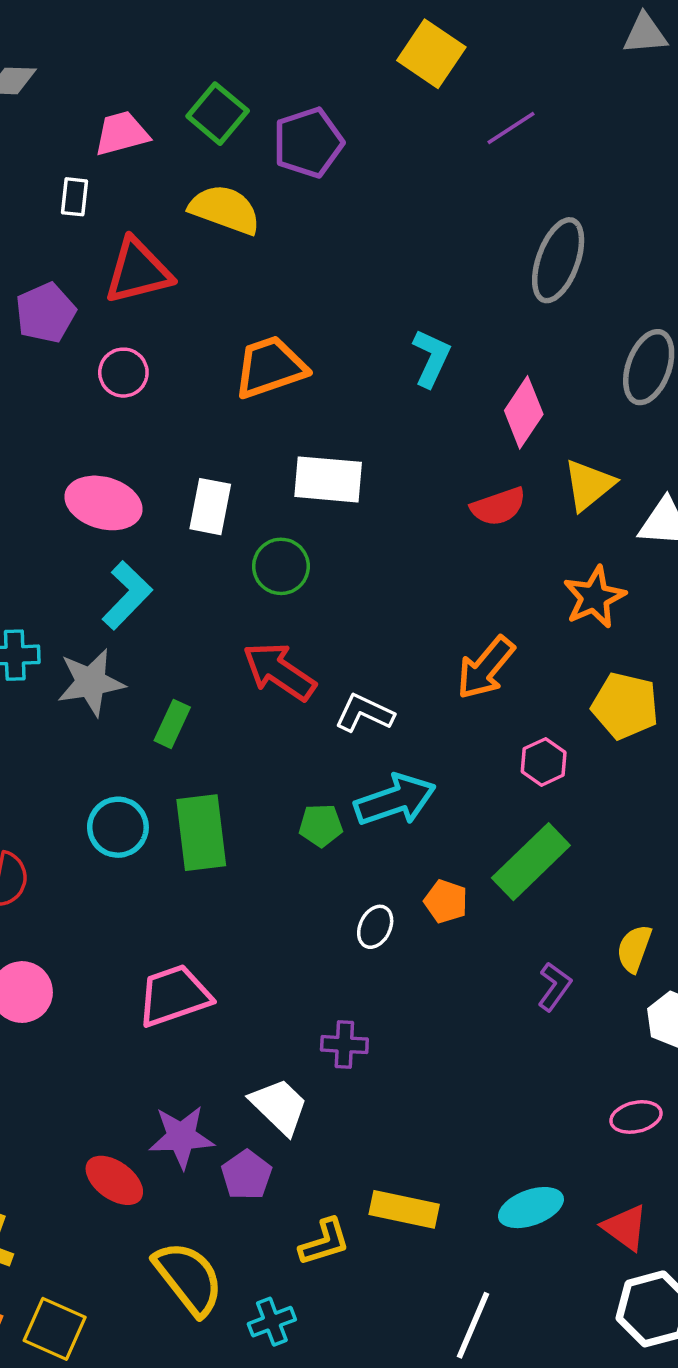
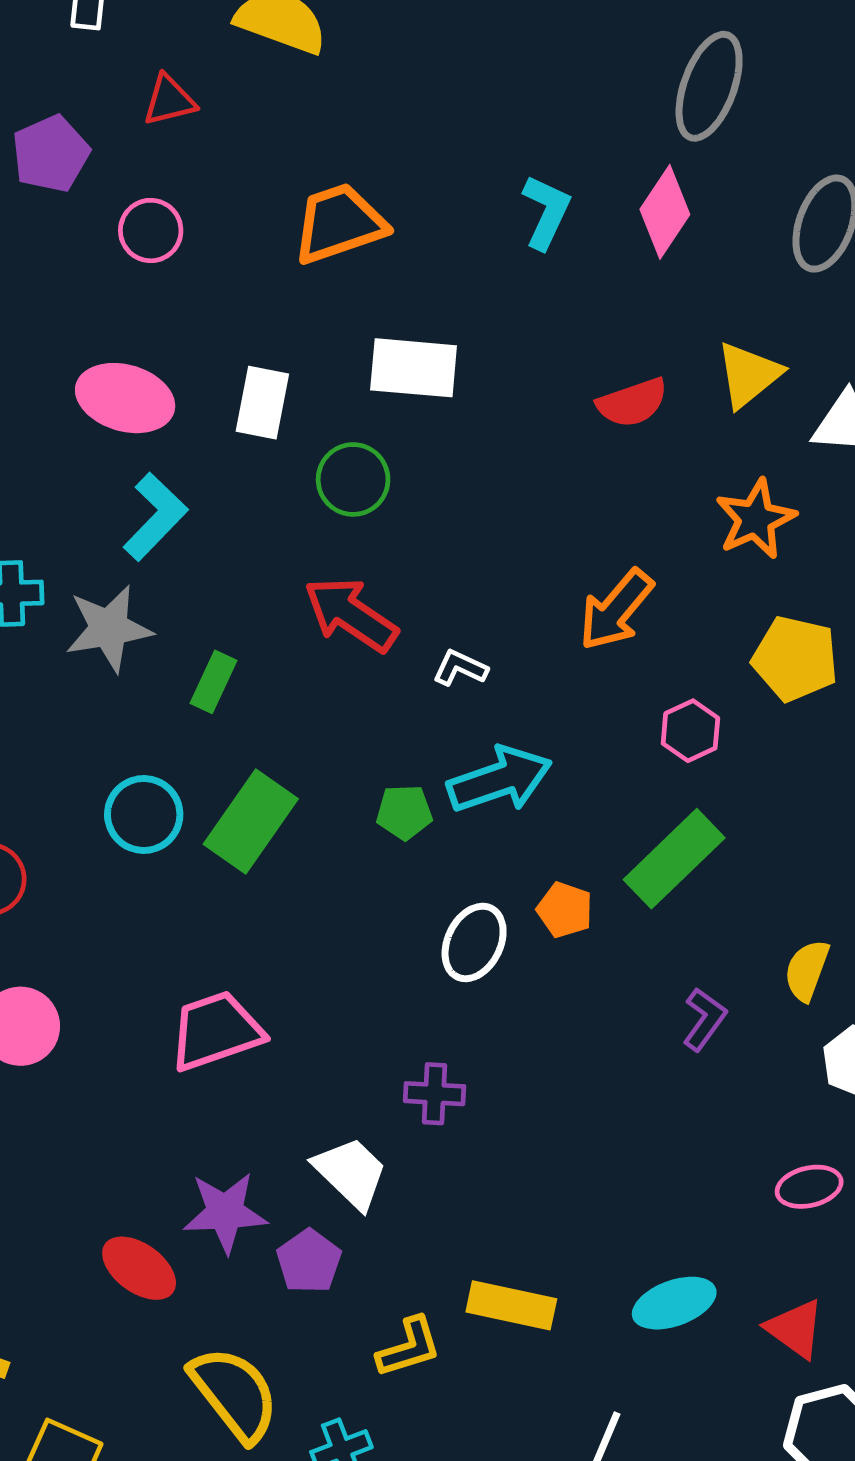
red triangle: (138, 271) -> (169, 100), size x0.6
pink diamond: (524, 412) -> (665, 212), moved
white L-shape: (364, 713) -> (460, 668), size x0.7
green rectangle: (201, 833) -> (251, 821), turned 42
white ellipse: (375, 927) -> (474, 942), size x1.4

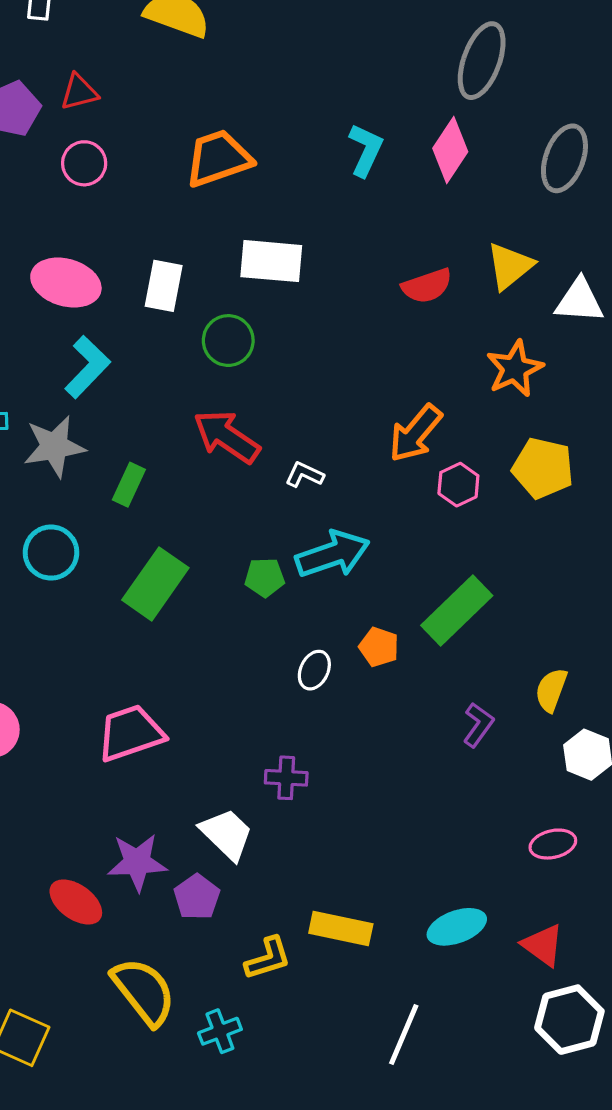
red triangle: (169, 100) -> (79, 92), moved
pink hexagon: (690, 731) -> (458, 485), moved
cyan circle: (144, 814) -> (51, 553), moved
white ellipse: (474, 942) -> (314, 670), size x0.7

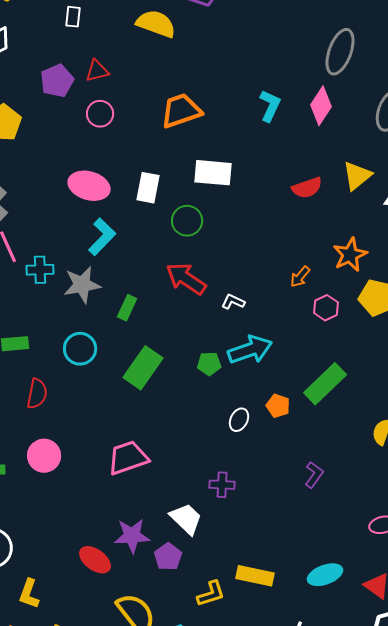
orange star: (515, 369) -> (350, 255), moved
orange arrow: (415, 433) -> (300, 277), size x0.6
purple L-shape: (478, 725) -> (314, 475), moved

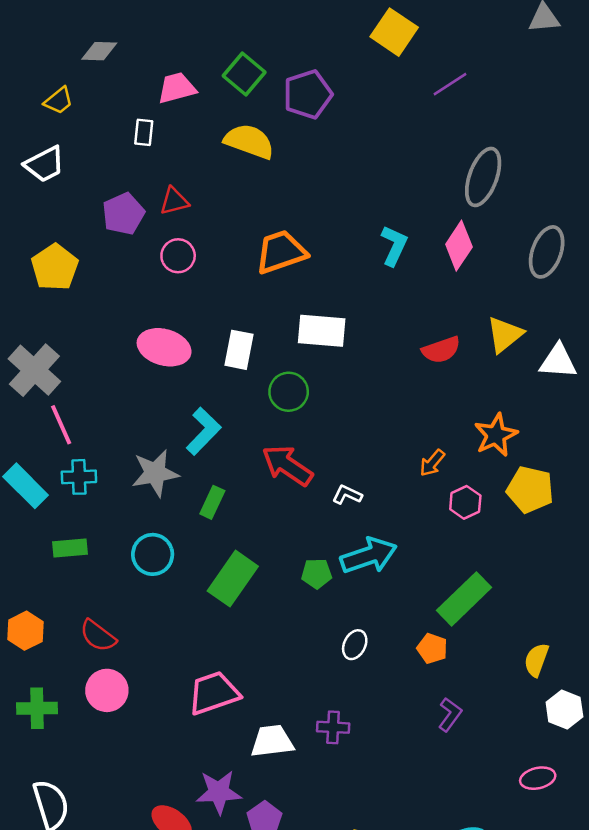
cyan L-shape: (102, 237) -> (203, 431), moved
cyan cross: (40, 270) -> (79, 477), moved
red semicircle: (37, 394) -> (98, 636), moved, turned 116
orange pentagon: (278, 406) -> (432, 648), moved
white trapezoid: (186, 519) -> (272, 741), moved, turned -51

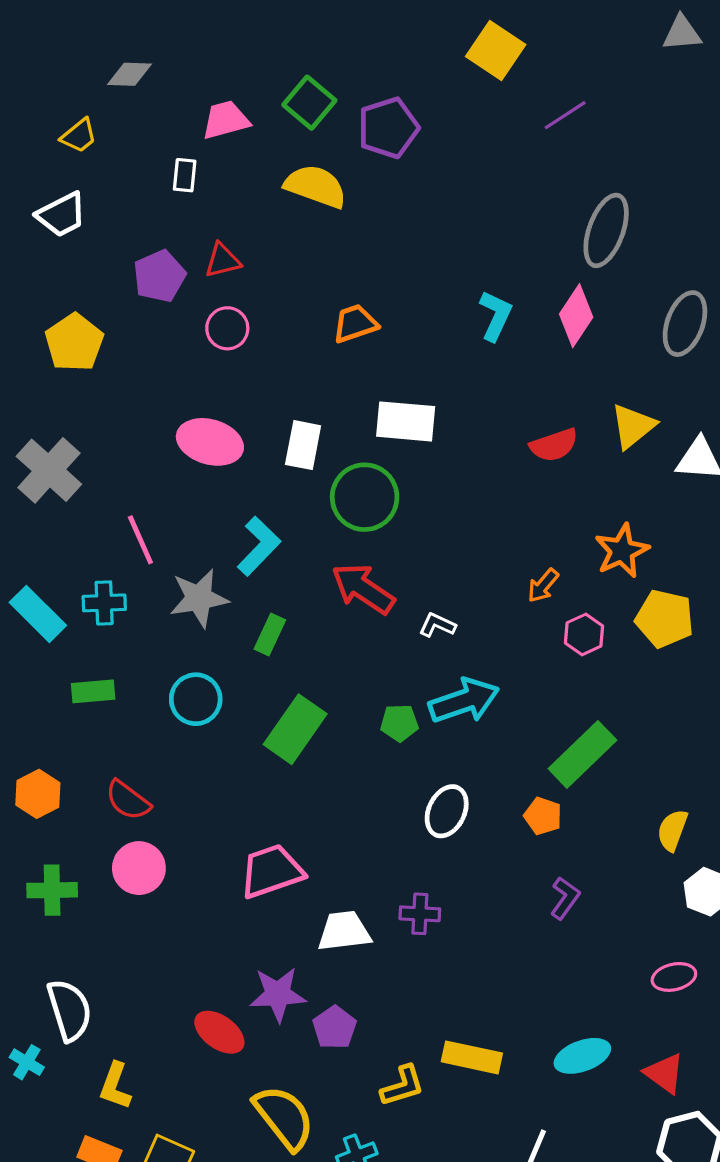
orange trapezoid: (281, 252) -> (355, 324), size x0.7
green circle: (289, 392) -> (365, 497), size x1.4
pink line: (61, 425) -> (140, 540), moved
white ellipse: (355, 645) -> (447, 811), size x1.4

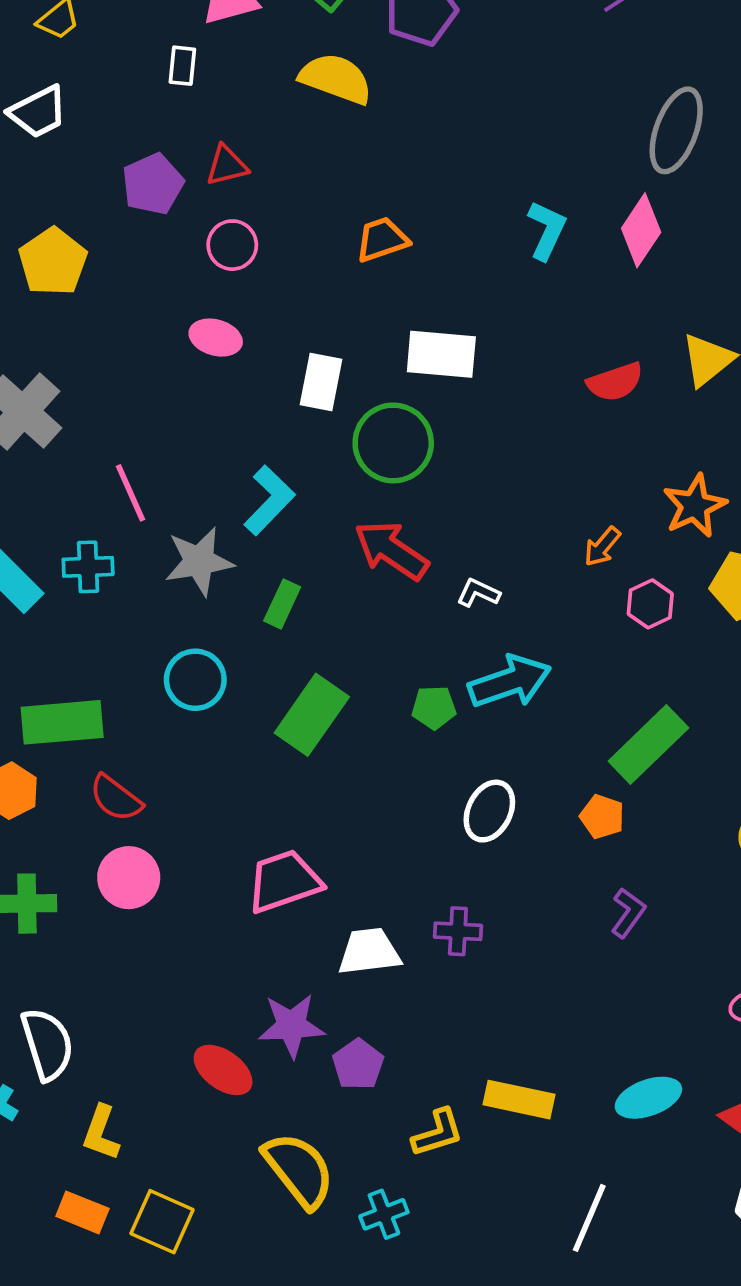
pink ellipse: (210, 442) -> (216, 338), moved, size x0.7
green rectangle: (93, 691) -> (62, 722), moved, size x1.6

